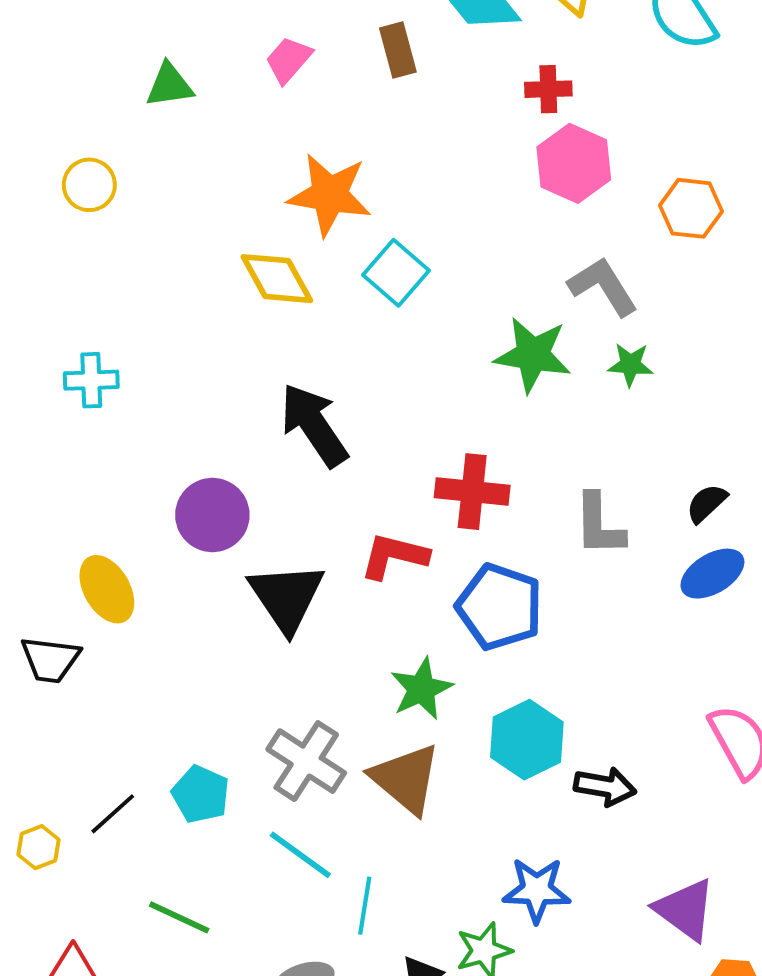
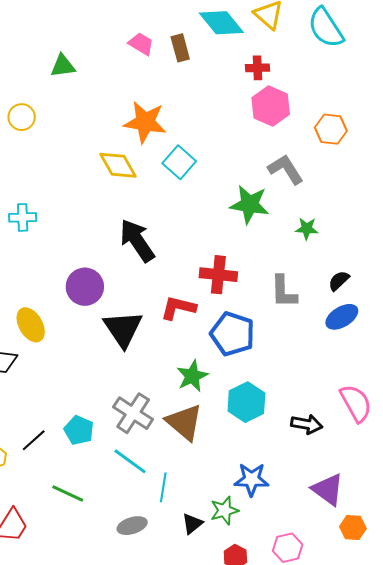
pink trapezoid: (289, 60) -> (141, 44), moved, turned 80
green star: (630, 365) -> (307, 228), moved
black arrow: (605, 786) -> (307, 424), moved

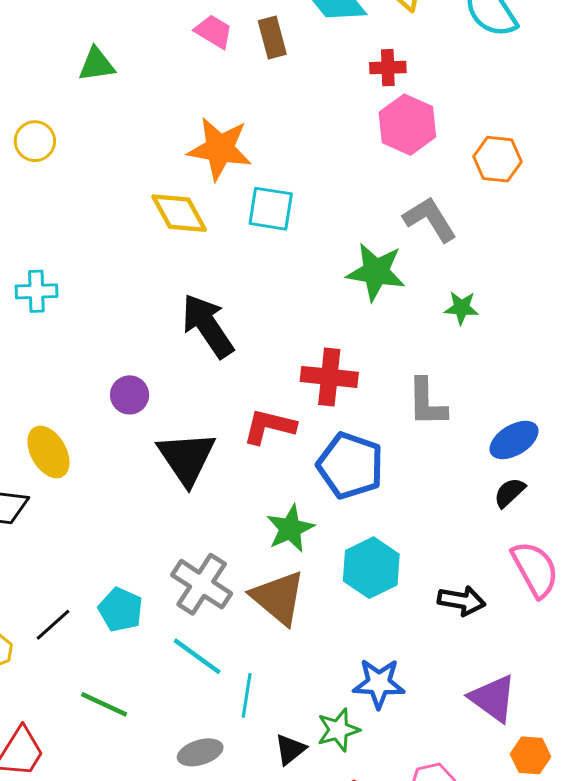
cyan square: (179, 162) -> (271, 209), turned -32
black semicircle: (339, 281) -> (509, 493), moved
purple circle: (85, 287) -> (130, 395), size x0.7

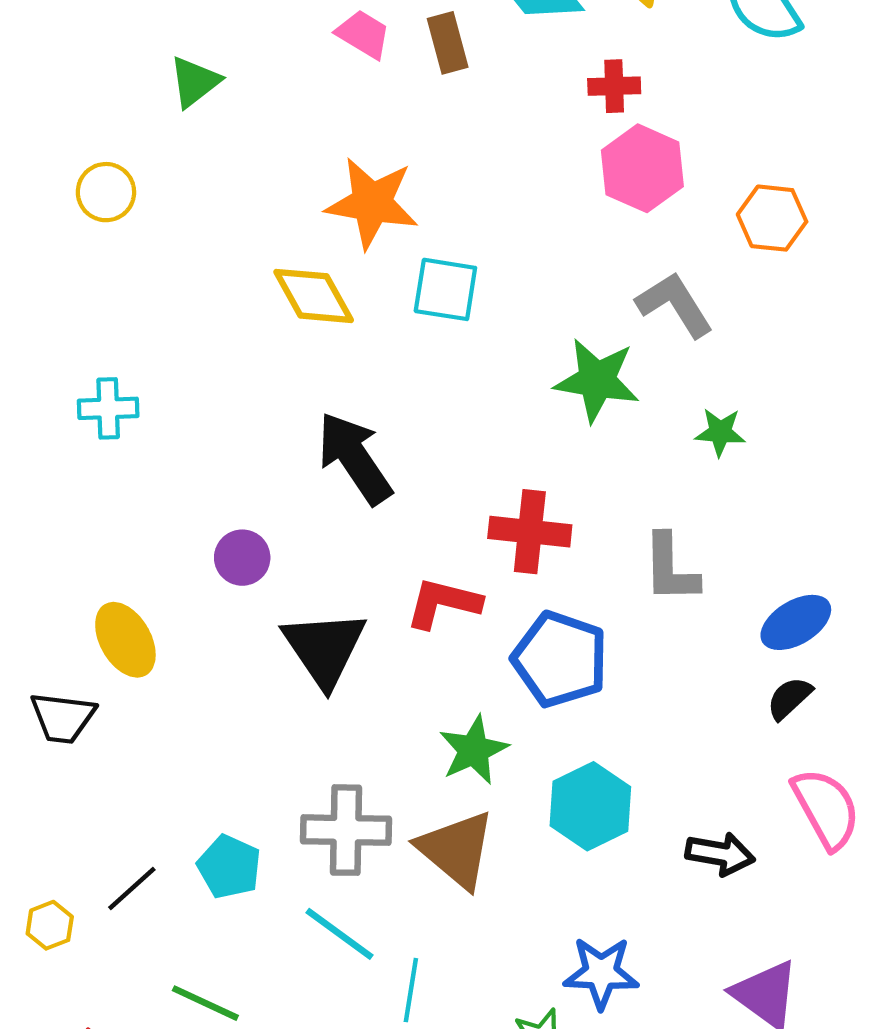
green triangle: (97, 65) -> (195, 82), turned -30
gray cross: (202, 584) -> (346, 830), turned -32

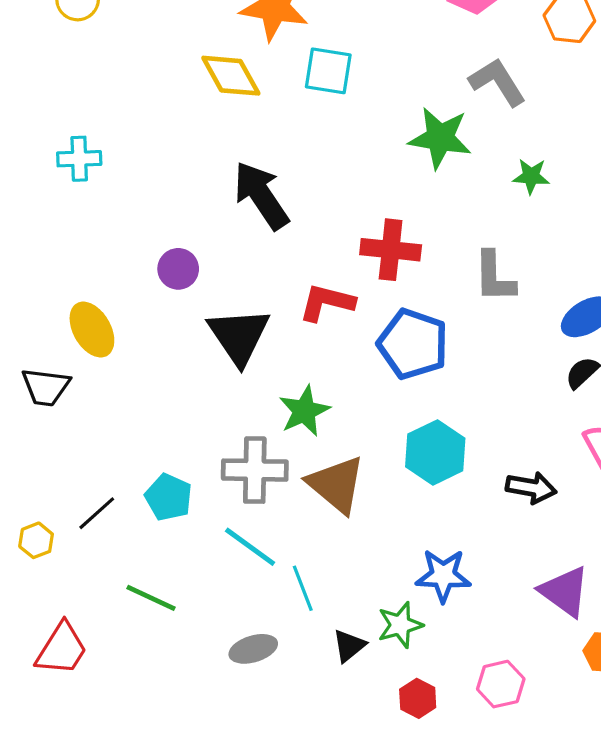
green star: (474, 750) -> (304, 411), moved
cyan line: (411, 990) -> (303, 588), turned -30

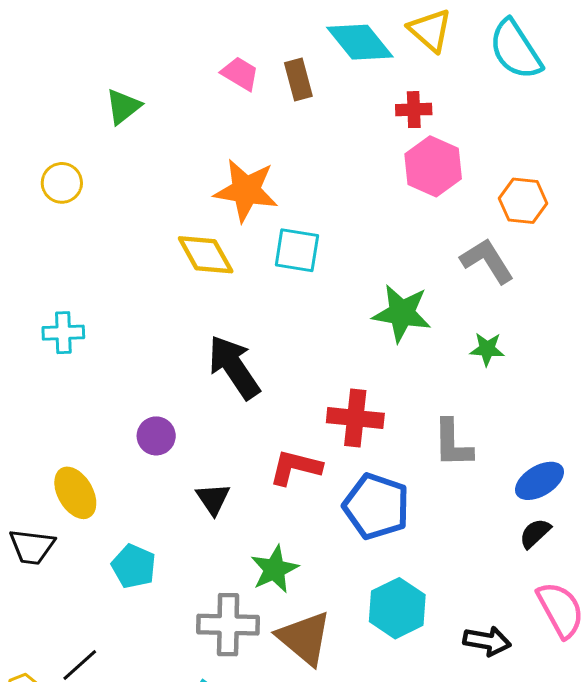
gray L-shape: (498, 82) -> (487, 261), moved
black triangle: (239, 336) -> (213, 499), size x0.6
cyan pentagon: (169, 497) -> (134, 566), moved

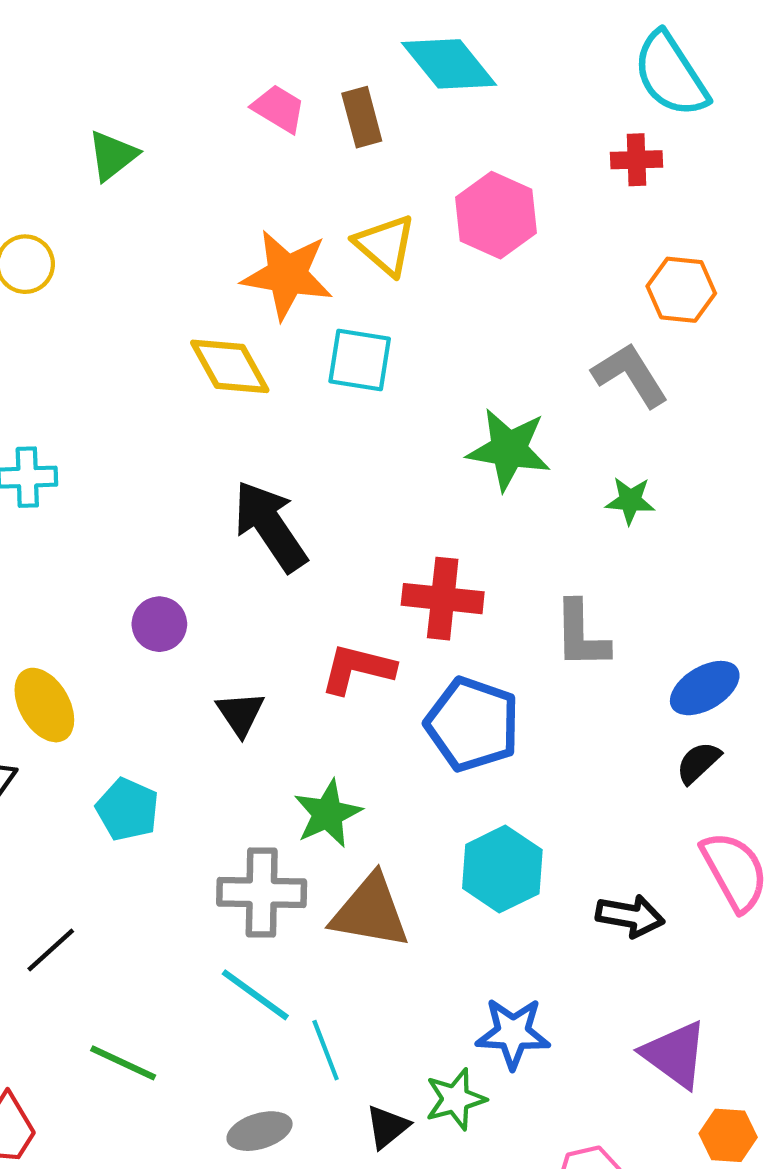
yellow triangle: (430, 30) -> (385, 245), moved
red cross: (414, 110) -> (637, 160), moved
pink hexagon: (433, 166) -> (496, 215), moved
brown triangle: (304, 638) -> (370, 912), turned -30

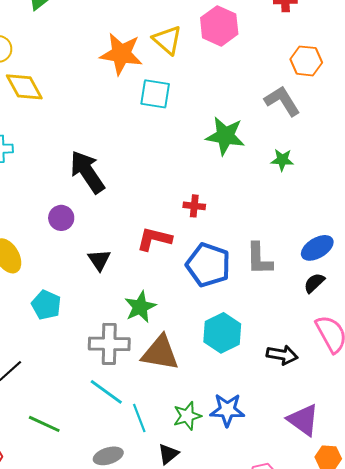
yellow diamond: (230, 366) -> (24, 87), moved
black arrow: (270, 526) -> (87, 172), moved
red cross: (443, 599) -> (194, 206), size x0.6
gray L-shape: (581, 635) -> (259, 259), moved
green star: (455, 1099) -> (187, 416), moved

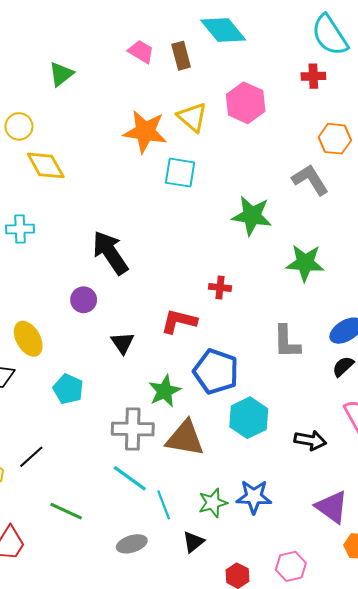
green star: (282, 160) -> (305, 263), moved, size x1.6
blue pentagon: (208, 265) -> (216, 372), moved

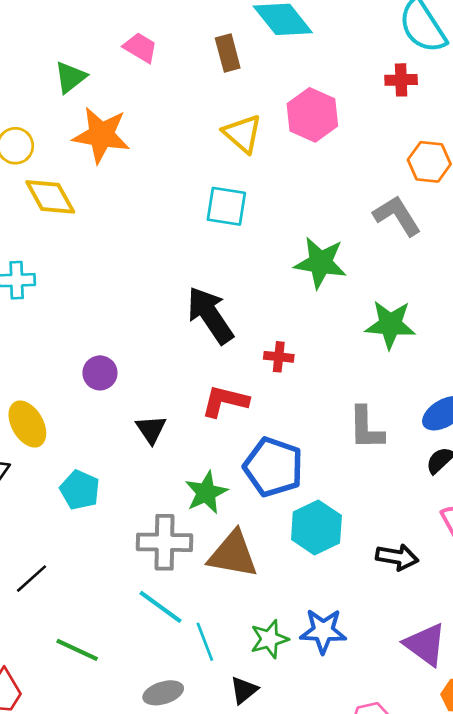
pink trapezoid: (141, 52) -> (140, 48), moved
orange star: (145, 132) -> (101, 135), moved
black arrow: (110, 253) -> (210, 315), moved

